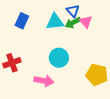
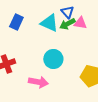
cyan triangle: (55, 22) -> (49, 23), turned 30
pink triangle: (86, 22) -> (80, 23), turned -40

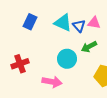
blue triangle: (67, 12) -> (79, 26), moved
green arrow: (67, 24) -> (89, 47), moved

